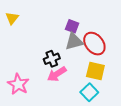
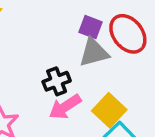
red ellipse: (94, 44) -> (128, 34), moved
yellow square: (95, 71) -> (109, 110), moved, turned 30

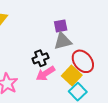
purple square: (91, 27) -> (61, 26), turned -32
red ellipse: (128, 34) -> (83, 61), moved

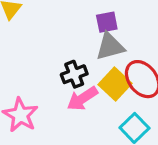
yellow square: (72, 75) -> (115, 84), moved

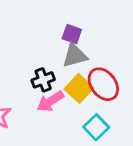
purple square: (107, 22) -> (72, 34), turned 30

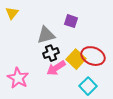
gray triangle: (75, 56) -> (46, 35), moved
red ellipse: (103, 84) -> (93, 56), turned -30

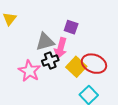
pink arrow: (56, 68) -> (61, 48), moved, turned -42
pink star: (18, 78) -> (29, 71), moved

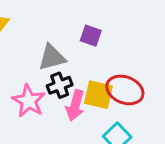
pink arrow: (61, 48) -> (75, 105), moved
yellow square: (76, 67) -> (98, 95), turned -30

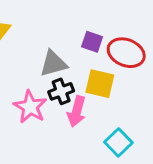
red ellipse: (125, 90) -> (126, 53), moved
yellow square: (98, 95) -> (100, 84), moved

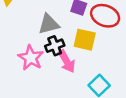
pink arrow: (77, 111) -> (67, 61), turned -45

